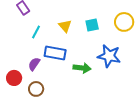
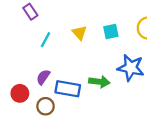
blue rectangle: (55, 53) -> (68, 89), moved

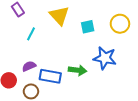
yellow triangle: (79, 33) -> (59, 16), moved, size x1.5
purple semicircle: (43, 77) -> (29, 66), turned 32

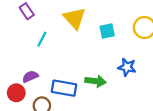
blue star: (105, 58) -> (127, 67), size x0.7
purple semicircle: (29, 66) -> (30, 76), moved

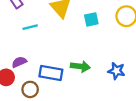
cyan line: (42, 39) -> (30, 27), turned 48
blue star: (127, 67) -> (116, 71), moved

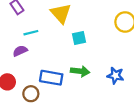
cyan square: (91, 19) -> (79, 38), moved
purple semicircle: (19, 62) -> (20, 51), moved

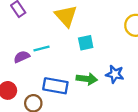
cyan line: (31, 33) -> (41, 49), moved
blue star: (115, 76) -> (115, 74), moved

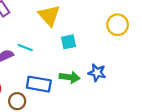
cyan line: (41, 49) -> (25, 48), turned 35

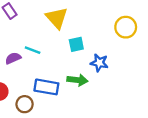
blue star: (97, 73) -> (99, 63), moved

